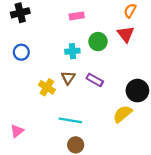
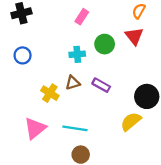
pink rectangle: (77, 16) -> (82, 17), turned -48
brown triangle: (68, 78) -> (73, 83), turned 40
pink triangle: (17, 131) -> (35, 128), moved, size x1.5

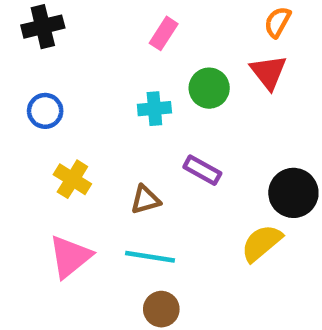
brown triangle: (73, 83) -> (145, 200), moved
yellow cross: (50, 93) -> (72, 179), moved

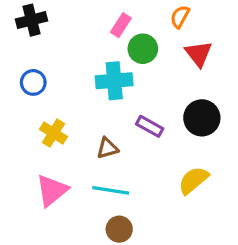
orange semicircle: (277, 22) -> (180, 17), moved
green circle: (209, 88) -> (143, 49), moved
cyan cross: (154, 109) -> (114, 81), size x1.5
black circle: (293, 193) -> (202, 118), moved

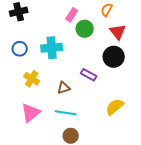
cyan cross: (114, 81) -> (52, 48), moved
black circle: (202, 118) -> (114, 57), moved

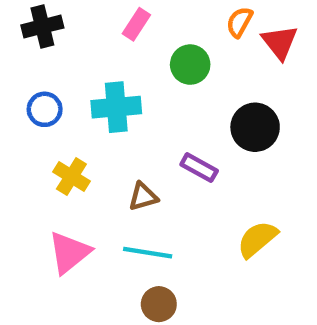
pink rectangle: (72, 15) -> (136, 24), moved
red triangle: (118, 32) -> (280, 42), moved

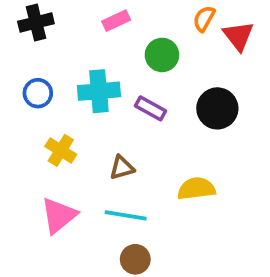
pink rectangle: (136, 24) -> (116, 21), turned 32
purple rectangle: (199, 168) -> (151, 108), moved
yellow semicircle: (257, 239) -> (196, 189), moved, turned 33

